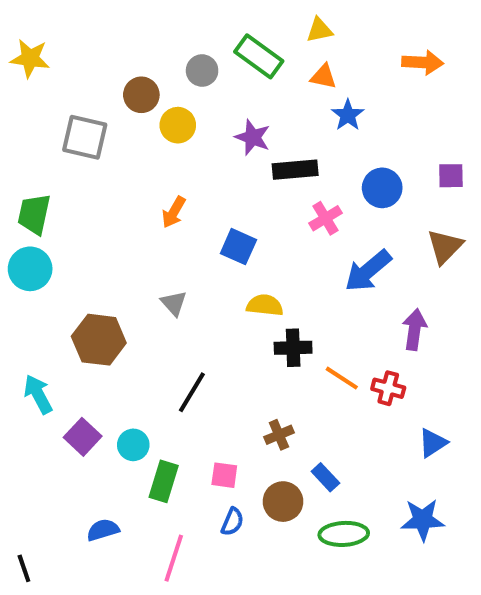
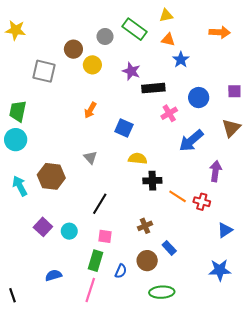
cyan arrow: (38, 394) -> (20, 186), moved
pink square: (224, 475) -> (105, 236), moved
green rectangle: (164, 481) -> (96, 261), moved
green ellipse: (344, 534) -> (162, 292), moved

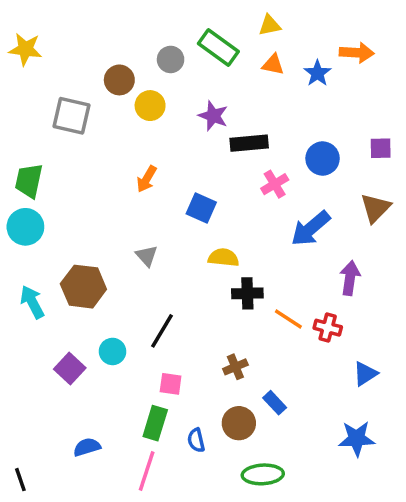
blue star: (181, 60) -> (317, 73), moved
cyan circle: (69, 231) -> (112, 351), moved
blue semicircle: (121, 271) -> (196, 440), turned 144

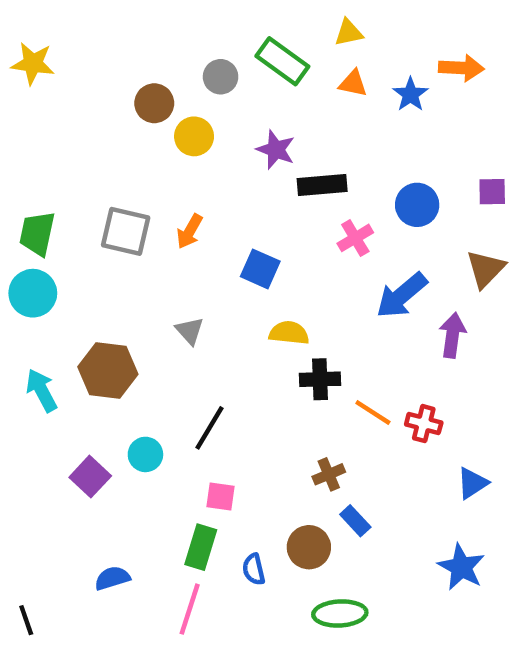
gray square: (72, 116) -> (126, 231), moved
purple arrow: (350, 278) -> (452, 335), moved
brown cross: (235, 367) -> (329, 474), moved
blue star: (357, 439) -> (461, 567), turned 30

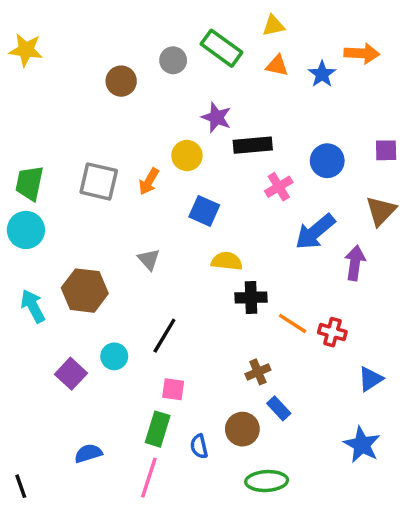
yellow circle: (194, 136) -> (187, 156), moved

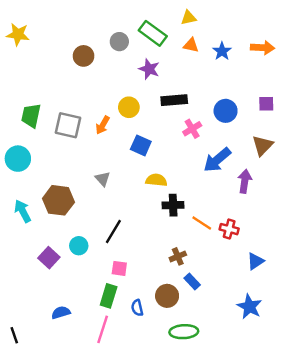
orange arrow: (362, 53) -> (263, 48), moved
purple star: (216, 117) -> (149, 69), moved
green trapezoid: (29, 183) -> (31, 116), moved

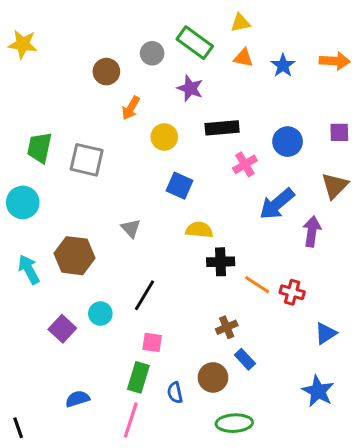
orange arrow: (103, 125) -> (131, 108), moved

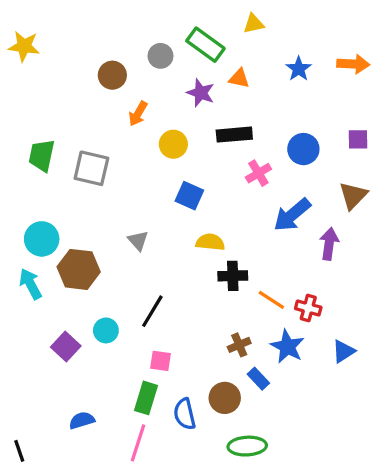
orange triangle: (243, 58) -> (239, 78), moved
cyan circle: (23, 202) -> (42, 239), moved
blue star: (318, 391) -> (287, 347), moved
blue semicircle: (175, 393) -> (185, 414), size x1.4

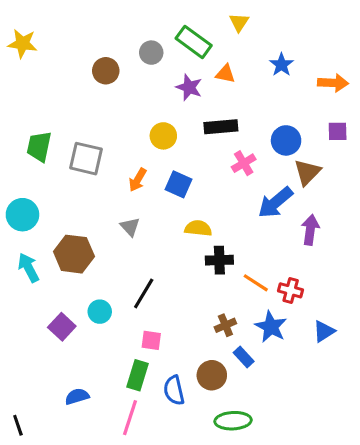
yellow triangle: (254, 24) -> (239, 22), turned -45
orange arrow: (353, 64) -> (333, 83), moved
orange arrow: (138, 114) -> (138, 180), moved
brown triangle: (353, 196) -> (307, 172), moved
cyan circle: (42, 239) -> (22, 215), moved

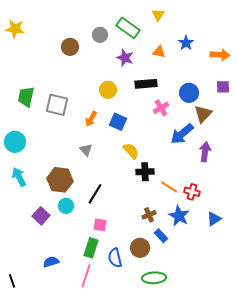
orange triangle: (225, 74) -> (159, 52), moved
yellow semicircle: (198, 228) -> (131, 151), turned 42
brown hexagon: (74, 254) -> (60, 180), moved

